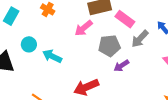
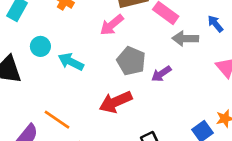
gray arrow: (140, 39) -> (185, 39), turned 48
gray pentagon: (109, 46) -> (131, 61), moved, turned 30

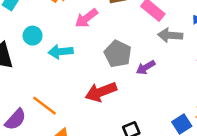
pink arrow: (112, 25) -> (86, 18), moved
cyan arrow: (71, 62) -> (61, 52), turned -35

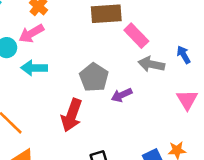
pink arrow: (86, 18) -> (31, 34), moved
red arrow: (101, 92) -> (72, 115), turned -56

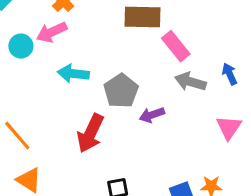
cyan arrow: (34, 68) -> (73, 74), moved

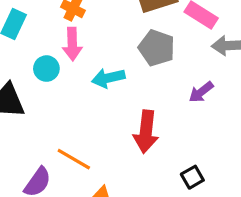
pink arrow: (52, 32) -> (72, 44), turned -48
gray pentagon: (121, 91) -> (157, 48), moved

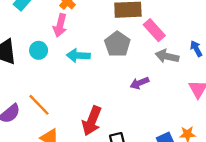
cyan circle: (46, 69) -> (39, 50), moved
red arrow: (146, 132) -> (92, 121), moved

